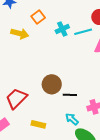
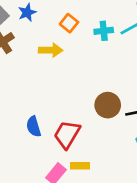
cyan cross: (62, 29) -> (104, 31), turned 32
yellow rectangle: (38, 124) -> (80, 166), moved

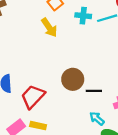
yellow arrow: (51, 50) -> (49, 28), moved, turned 42

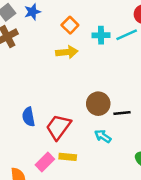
yellow arrow: (49, 28) -> (67, 52), turned -54
cyan arrow: (97, 119) -> (103, 136), moved

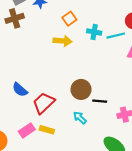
blue semicircle: (28, 117) -> (20, 90), turned -49

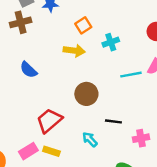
cyan cross: (94, 32) -> (111, 42), turned -32
cyan line: (116, 36) -> (131, 75), moved
brown circle: (81, 89) -> (86, 94), moved
blue semicircle: (20, 90) -> (29, 70), moved

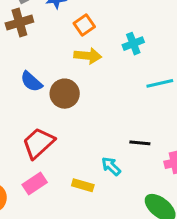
orange square: (83, 25) -> (84, 25), moved
brown circle: (86, 94) -> (65, 94), moved
red trapezoid: (49, 121) -> (38, 143), moved
yellow rectangle: (51, 151) -> (83, 185), moved

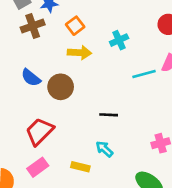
brown cross: (19, 23) -> (33, 26), moved
black line: (140, 143) -> (109, 115), moved

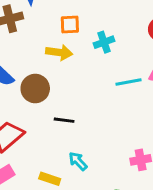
orange square: (75, 26) -> (70, 24), moved, turned 30
black line: (109, 115) -> (64, 120), moved

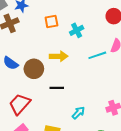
yellow arrow: (59, 52) -> (59, 56), moved
cyan arrow: (78, 161) -> (78, 113), moved, turned 96

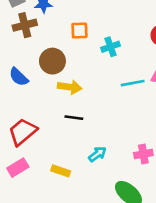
yellow arrow: (59, 56) -> (70, 87), moved
brown circle: (34, 69) -> (52, 61), moved

